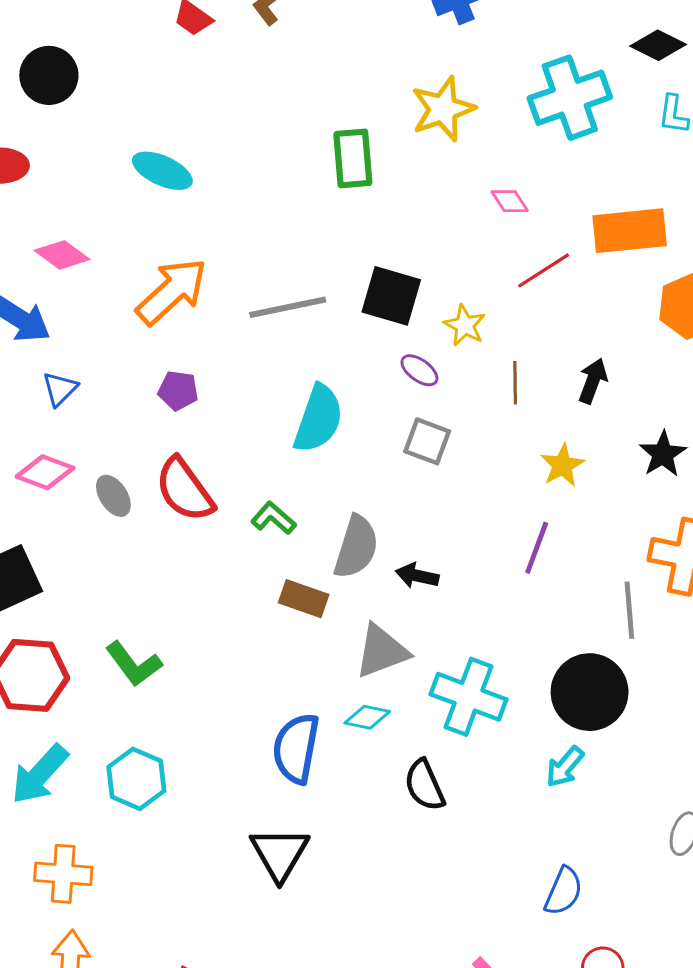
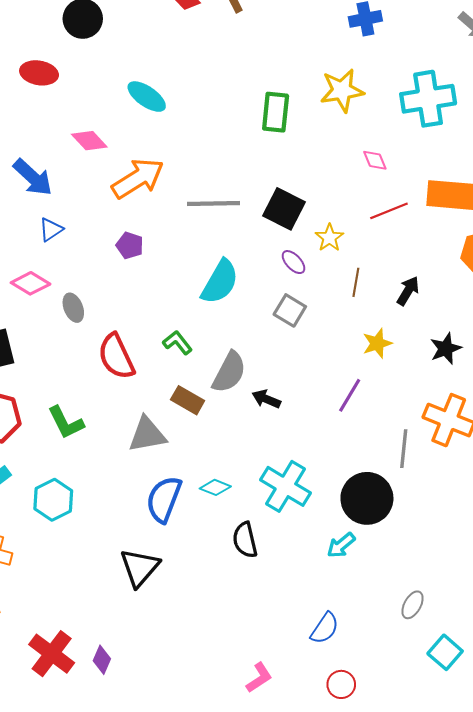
pink diamond: (62, 255) -> (89, 141), moved
red semicircle: (185, 490) -> (116, 356), moved
gray triangle: (382, 651) -> (147, 435), moved

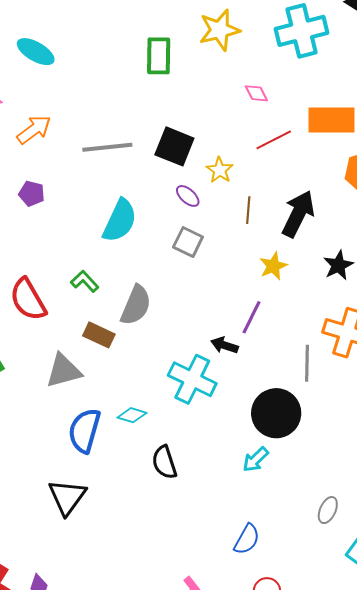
orange arrow: (138, 178) -> (34, 130), size x0.7
black arrow: (408, 291) -> (298, 214), size x1.6
black arrow: (266, 399) -> (225, 345), moved
cyan cross: (285, 486) -> (192, 379), moved

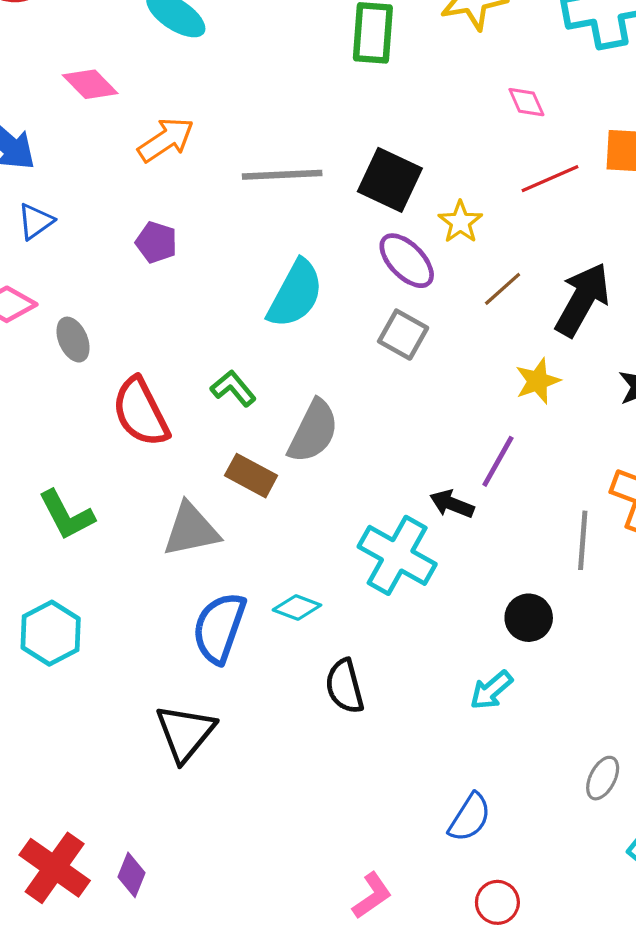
purple ellipse: (188, 196) -> (407, 261), size x1.5
brown line: (248, 210) -> (503, 289), turned 40
black circle: (276, 413) -> (529, 618), size x0.6

